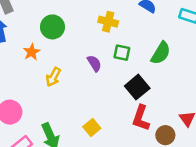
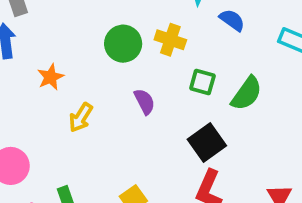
green circle: (52, 27) -> (123, 44), moved
green square: (122, 53) -> (202, 82), moved

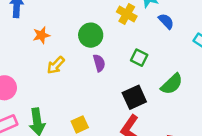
yellow cross: (170, 40) -> (127, 14), moved
green circle: (123, 44) -> (91, 35), moved
green semicircle: (247, 93) -> (172, 84), moved

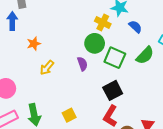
green circle: (91, 35) -> (95, 43), moved
green square: (139, 58) -> (115, 58), size x1.5
green semicircle: (172, 84) -> (145, 55), moved

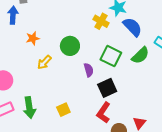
blue semicircle: (135, 27) -> (132, 27), size x1.5
green circle: (95, 43) -> (70, 46), moved
purple semicircle: (82, 64) -> (89, 70), moved

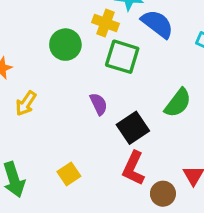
green circle: (70, 46) -> (65, 45), moved
green semicircle: (140, 55) -> (178, 103), moved
green square: (111, 56) -> (122, 57), moved

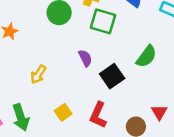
yellow arrow: (26, 103) -> (38, 74), moved
red L-shape: (133, 168) -> (98, 115), moved

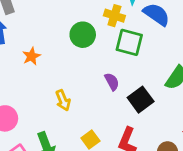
yellow arrow: (38, 74) -> (63, 100), turned -54

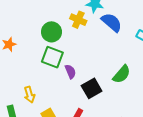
green square: (129, 42) -> (52, 57), moved
yellow arrow: (63, 100) -> (29, 95), moved

